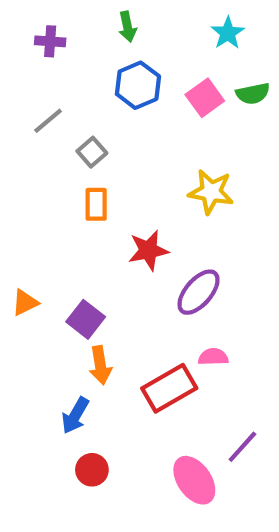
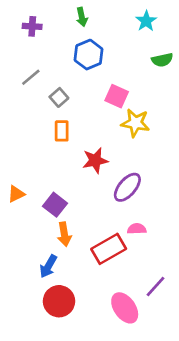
pink square: (205, 98) -> (117, 96), moved, turned -30
red circle: (92, 470) -> (59, 301), size x1.5

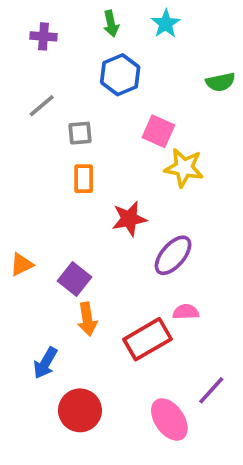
cyan star: (146, 21) -> (166, 24), moved
gray square: (59, 97) -> (80, 133), turned 36
blue arrow: (48, 266) -> (45, 363), moved

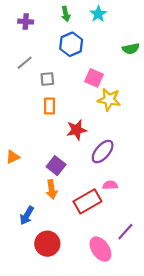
purple square: (75, 279) -> (56, 166), moved

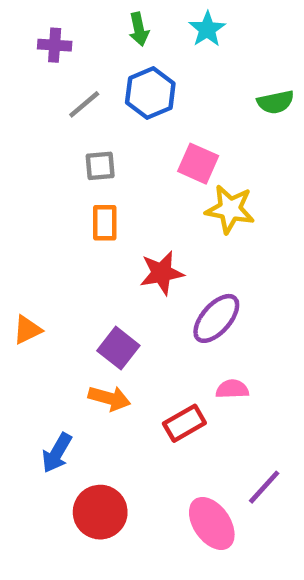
gray line: (25, 63) -> (84, 104), moved
orange arrow: (52, 189) -> (109, 398), turned -66
red rectangle: (87, 201) -> (184, 423), size x0.7

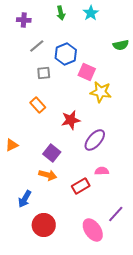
blue hexagon: (150, 93) -> (66, 54), moved
orange rectangle: (105, 223) -> (38, 105), moved, turned -42

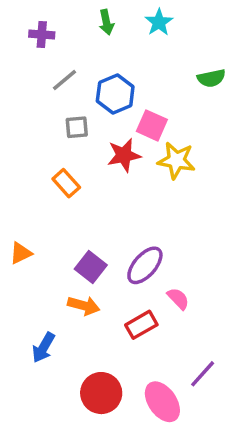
red star: (71, 120) -> (124, 155), moved
purple ellipse: (95, 140) -> (145, 265), moved
pink semicircle: (102, 171) -> (178, 299), turned 48
red circle: (44, 225) -> (101, 393), moved

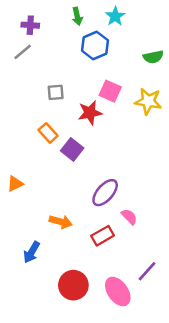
gray line: (64, 80) -> (23, 52), moved
blue hexagon: (115, 94) -> (95, 45), moved
yellow star: (176, 160) -> (148, 101), moved
purple square: (91, 267) -> (72, 149), moved

